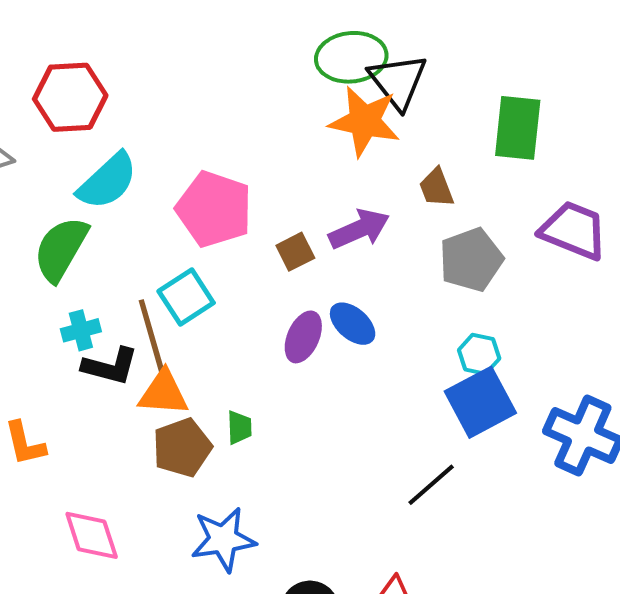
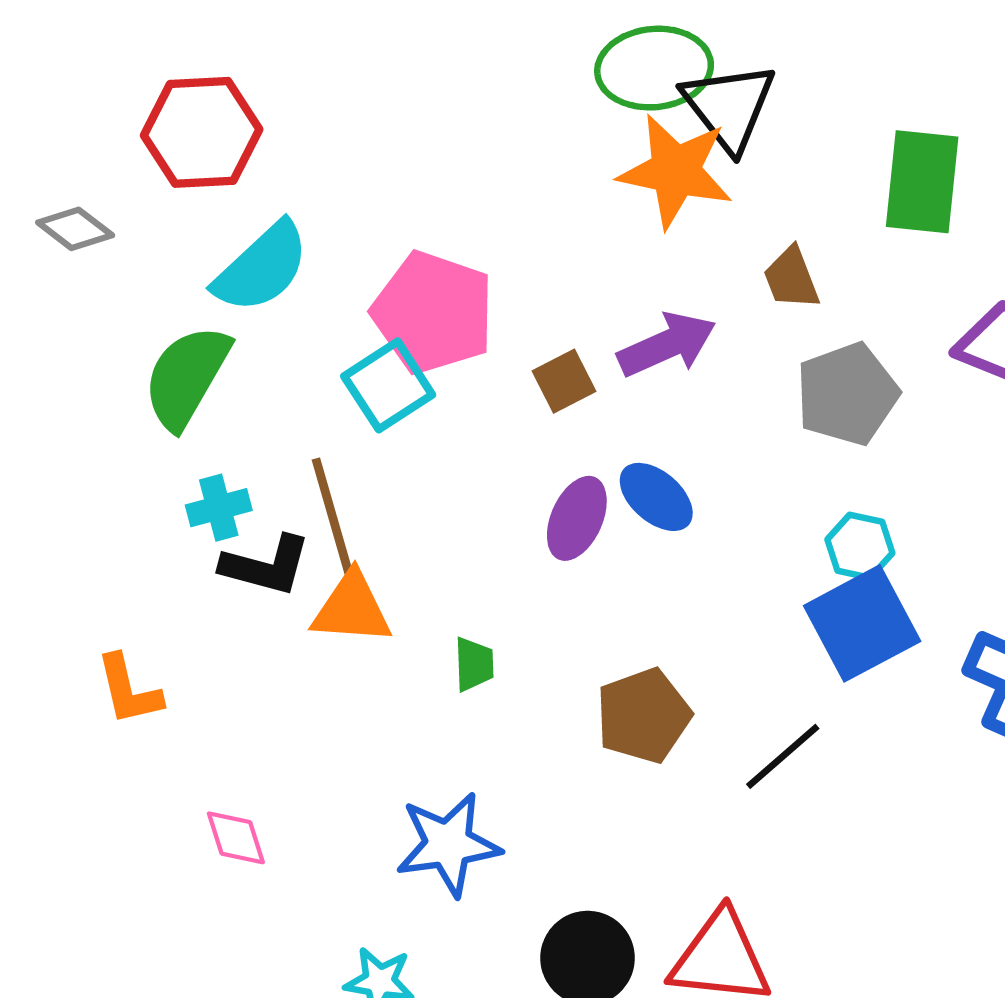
cyan square: (186, 297) -> (388, 385), moved
brown pentagon: (182, 447) -> (643, 716), moved
pink diamond: (92, 535) -> (236, 838), size x0.7

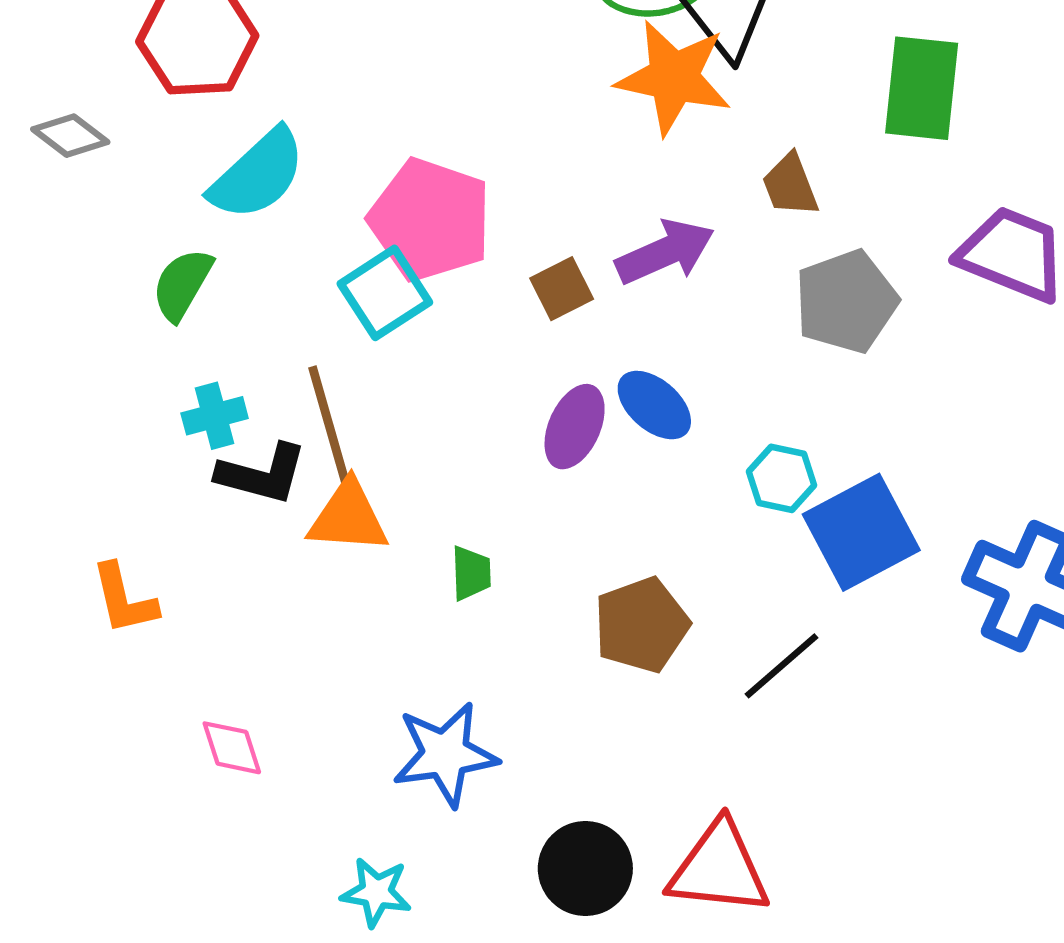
green semicircle: (187, 377) -> (182, 284), size x0.7
cyan hexagon: (860, 546) -> (782, 478), moved

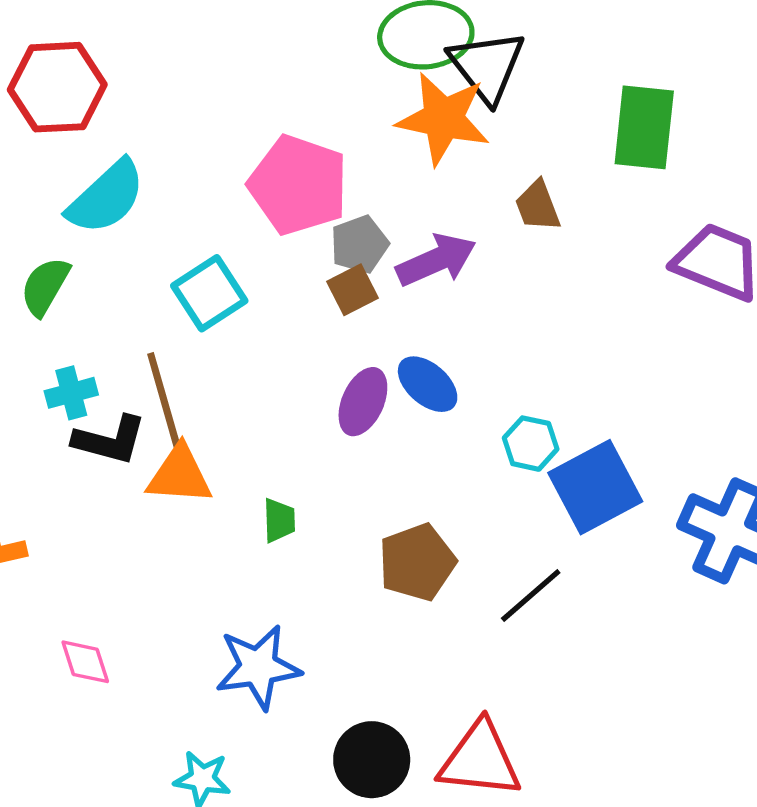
pink pentagon: (430, 220) -> (298, 185), moved
gray pentagon: (846, 302) -> (359, 244), moved, size x0.7

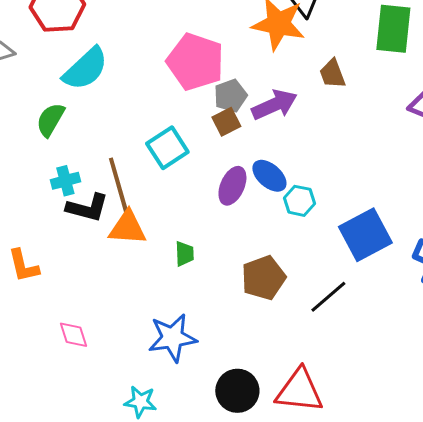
cyan square: (209, 293) -> (167, 148), moved
cyan hexagon: (531, 444) -> (299, 201), moved

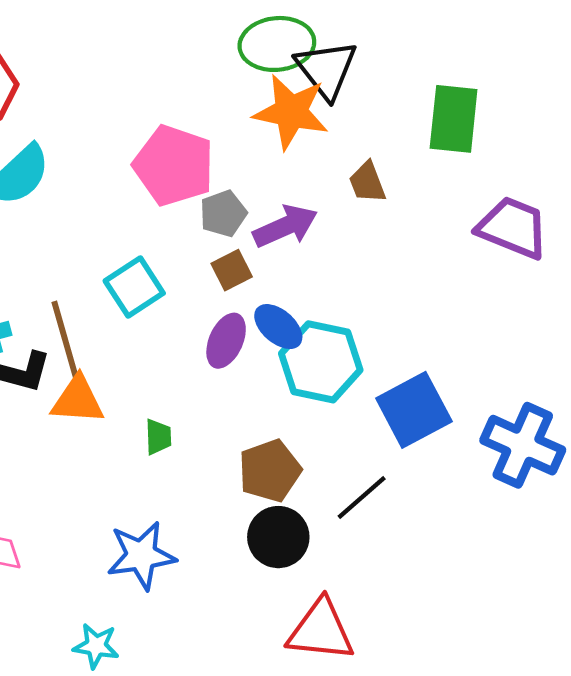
brown square: (226, 122) -> (232, 270), moved
cyan hexagon: (299, 201) -> (321, 362), size x1.8
black circle: (237, 391) -> (278, 537), moved

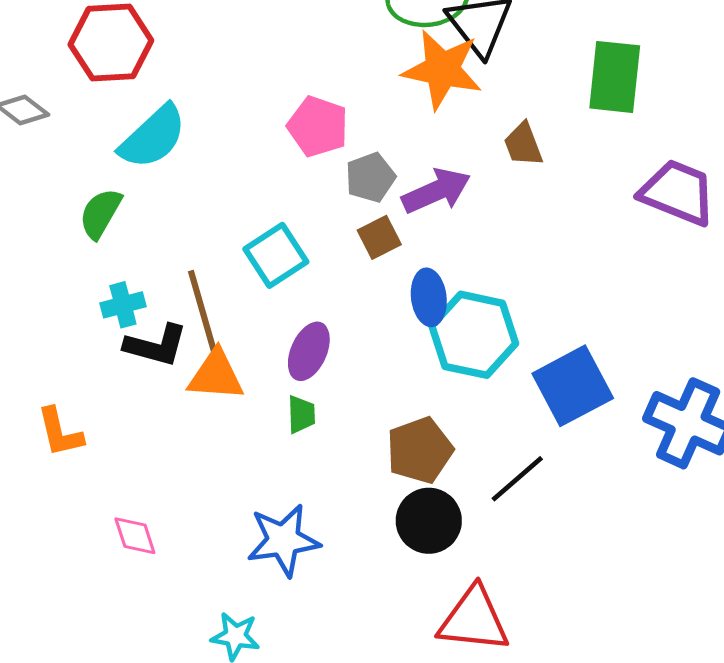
pink pentagon: (174, 165) -> (318, 126), size x0.7
blue ellipse: (278, 327) -> (429, 297), turned 42
purple ellipse: (226, 341) -> (309, 351), moved

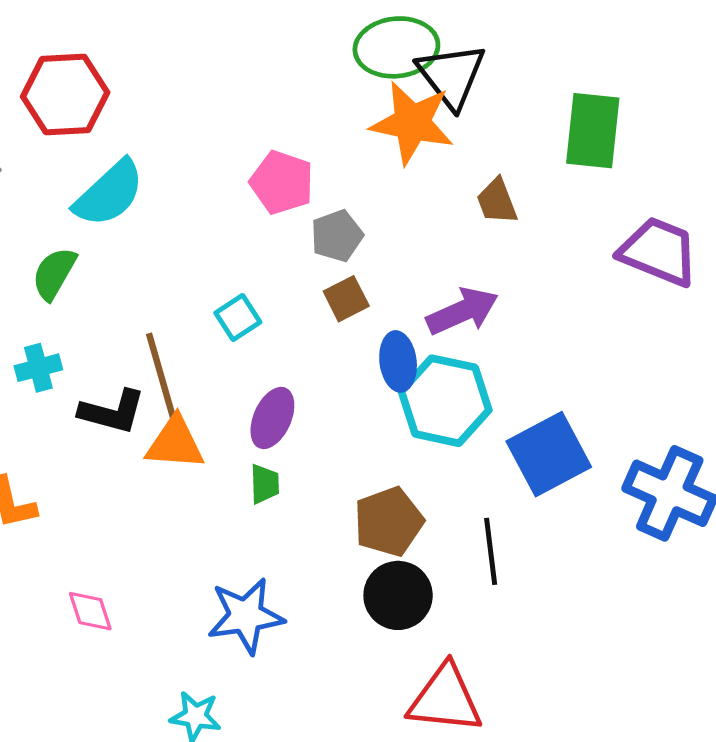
purple arrow: (436, 191) -> (462, 311), moved
cyan square: (276, 255) -> (238, 317), size x0.7
cyan cross: (123, 305) -> (38, 368), moved
black line: (517, 479) -> (491, 551), turned -56

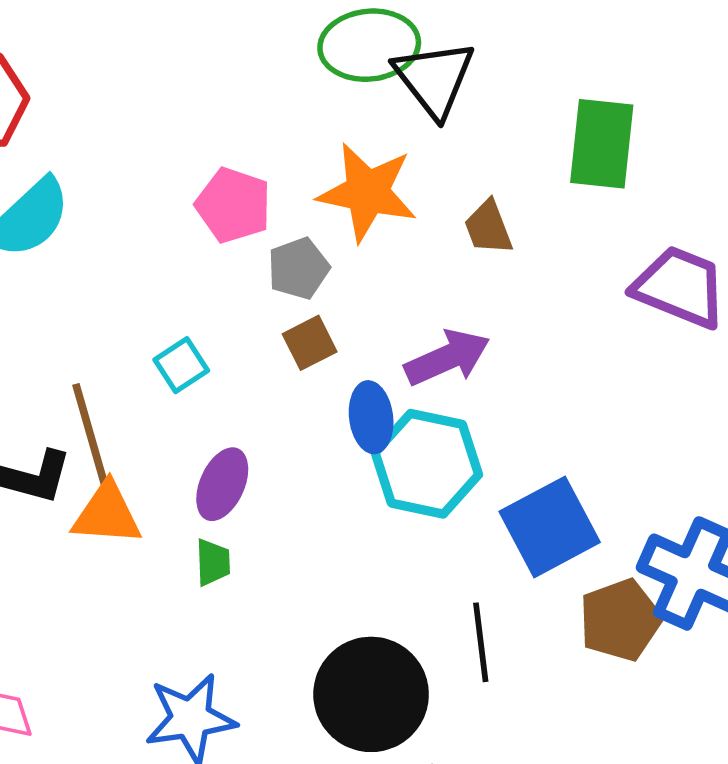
orange star: (412, 123) -> (367, 192), moved
brown pentagon: (389, 522) -> (620, 620), moved
black circle: (398, 595) -> (371, 694), size x1.4

